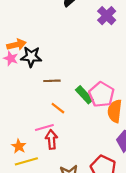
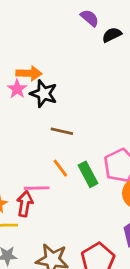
green rectangle: (84, 95) -> (88, 174), moved
red arrow: (51, 139) -> (25, 204), moved

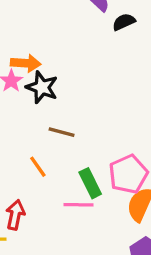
orange line: (60, 168) -> (38, 167), moved
pink line: (37, 188) -> (79, 205), moved

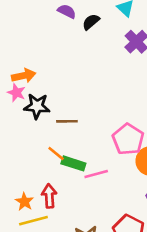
black star: (42, 87) -> (37, 106), moved
green rectangle: (90, 183) -> (73, 163), moved, turned -30

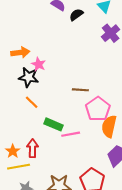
pink star: (16, 93) -> (39, 64), moved
brown line: (67, 121) -> (80, 90), moved
orange line: (56, 153) -> (32, 102), moved

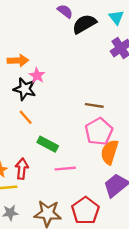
black semicircle: (76, 15) -> (84, 24), size x1.5
brown line: (80, 90) -> (94, 105), moved
pink line: (71, 134) -> (65, 169), moved

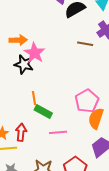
pink star: (37, 76) -> (34, 53), size x1.5
brown line: (94, 105) -> (85, 44), moved
orange line: (26, 117) -> (34, 98), moved, turned 32

